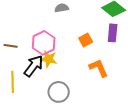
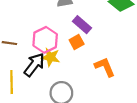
purple rectangle: (113, 33) -> (82, 25), moved, turned -54
orange square: (86, 40) -> (77, 42), moved

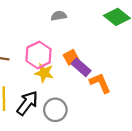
purple rectangle: (82, 25) -> (81, 67), moved
black arrow: (34, 65) -> (27, 103), moved

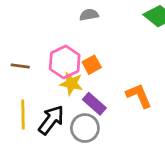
orange square: (71, 57) -> (92, 65), moved
purple rectangle: (81, 67) -> (94, 104), moved

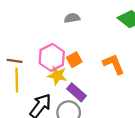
orange L-shape: (139, 96) -> (114, 64), moved
yellow line: (23, 115) -> (17, 80), moved

